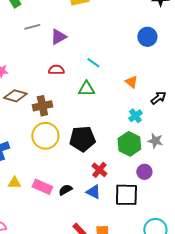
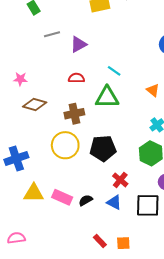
green triangle: (86, 89) -> (107, 97), size x1.4
brown cross: (42, 106) -> (74, 114), moved
yellow triangle: (14, 183) -> (34, 193), size x1.5

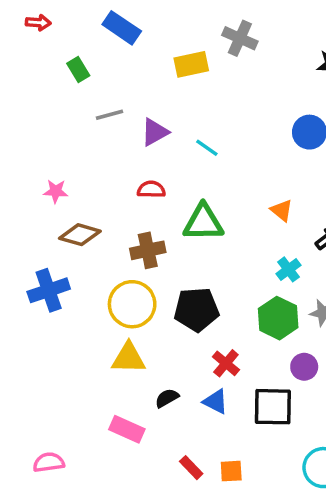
cyan line: (114, 71) -> (207, 148), moved
blue cross: (16, 158) -> (49, 290), moved
yellow triangle: (34, 193) -> (129, 358), moved
pink rectangle: (62, 197) -> (127, 429), moved

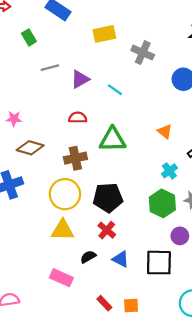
gray cross: (240, 38) -> (143, 53), moved
red cross: (226, 363) -> (107, 230), moved

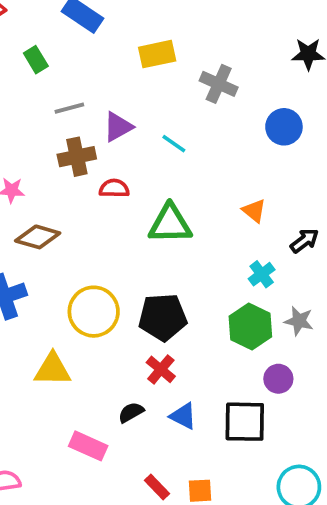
brown cross: (75, 158) -> (77, 157), moved
yellow triangle: (63, 230) -> (53, 369), moved

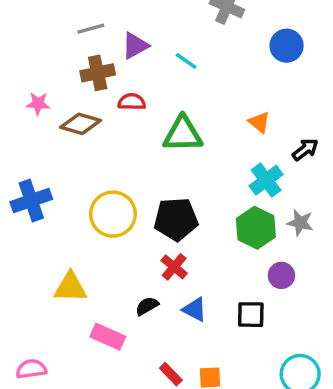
brown diamond: (38, 237) -> (81, 124), moved
cyan cross: (262, 274) -> (266, 180), size x1.4
yellow triangle: (53, 369) -> (70, 287), moved
black square: (245, 422) -> (251, 315), size x0.7

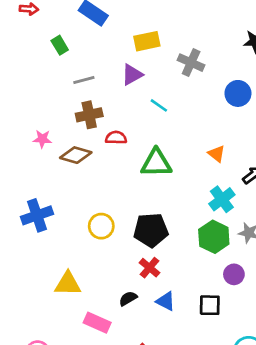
purple triangle: (135, 46) -> (132, 75), moved
yellow circle: (113, 214) -> (101, 226), size x0.7

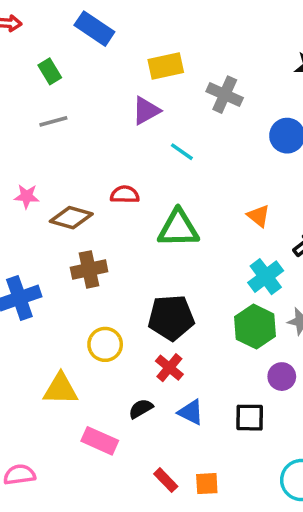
gray line: (84, 80) -> (53, 121), moved
brown cross: (89, 115) -> (89, 269), moved
yellow circle: (101, 226) -> (105, 344), moved

